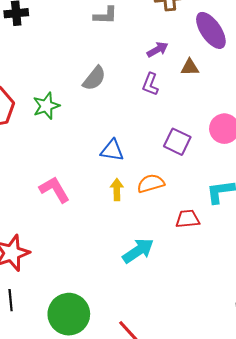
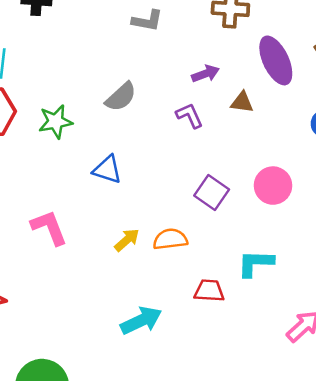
purple L-shape: (150, 84) -> (190, 116), turned 125
blue triangle: (112, 150) -> (107, 169), moved
yellow arrow: (117, 189) -> (127, 240), turned 40

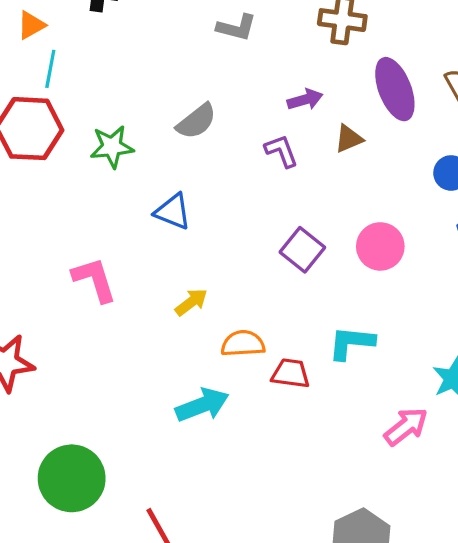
brown triangle: (242, 102) -> (349, 139), turned -35
orange semicircle: (170, 239) -> (243, 344), moved

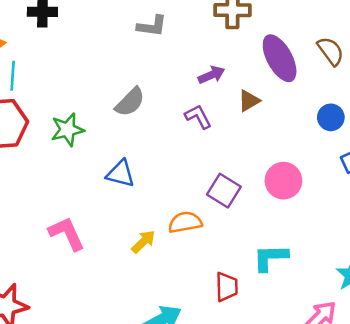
orange semicircle: (243, 344) -> (185, 222), moved
red trapezoid: (291, 373) -> (227, 287), turned 88

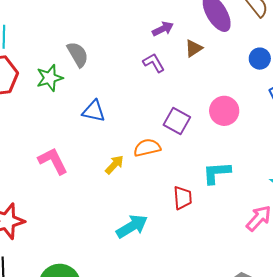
gray semicircle: (130, 102) -> (78, 54), moved, turned -72

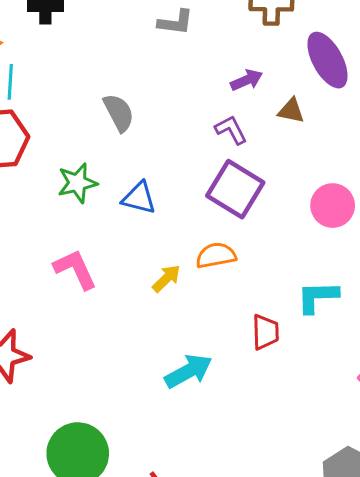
brown triangle: (194, 48) -> (291, 111), turned 42
green star: (50, 78) -> (77, 183), moved
purple square: (177, 121) -> (235, 189), moved, size x1.4

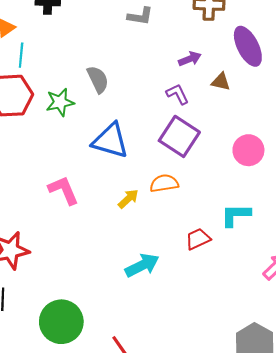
green star: (77, 183) -> (60, 102), moved
blue triangle: (139, 198) -> (110, 141), size x1.5
red trapezoid: (265, 332) -> (198, 239), turned -115

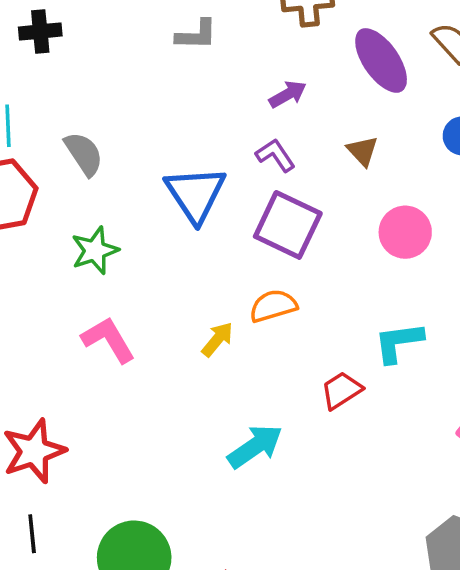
gray semicircle: (98, 79) -> (84, 154), moved
brown triangle: (221, 82) -> (363, 151), moved, turned 42
green star: (60, 102) -> (95, 250), moved
blue triangle: (110, 141) -> (195, 194), moved, turned 48

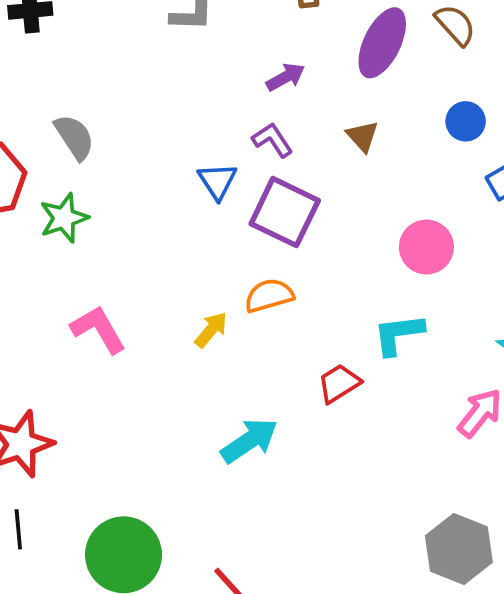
purple ellipse: (381, 60) -> (382, 43), turned 60
blue triangle: (195, 194) -> (217, 181), moved, size x0.6
pink circle: (405, 232) -> (426, 247), moved
green star: (95, 250) -> (64, 218), moved

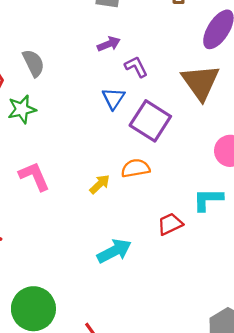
purple arrow: (286, 77) -> (109, 44), moved
brown triangle: (362, 136) -> (201, 82), size x2.0
purple L-shape: (272, 140) -> (136, 67), moved

